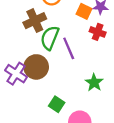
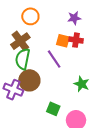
orange square: (84, 11) -> (63, 41), moved
green semicircle: (50, 38) -> (23, 59), moved

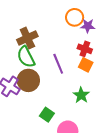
orange circle: (30, 16) -> (75, 17), moved
orange square: (63, 41) -> (86, 65), moved
green semicircle: (23, 59) -> (26, 57), turned -50

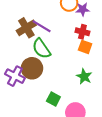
green semicircle: (26, 57) -> (41, 49), moved
purple line: (58, 64) -> (42, 26), moved, turned -30

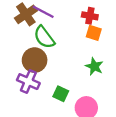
purple cross: (15, 76) -> (28, 82), moved

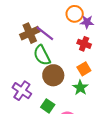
orange square: (94, 33) -> (84, 69), moved, turned 32
brown circle: (35, 60) -> (53, 75), moved

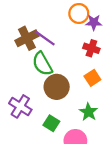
green star: (80, 88) -> (89, 112), moved

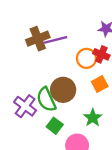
orange circle: (79, 13) -> (86, 58), moved
purple line: (45, 38) -> (56, 40), turned -55
green semicircle: (42, 64) -> (46, 99), moved

